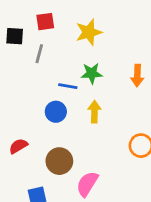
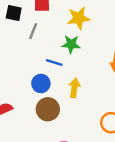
green star: (92, 73) -> (71, 44), moved
brown circle: (59, 161) -> (48, 109), moved

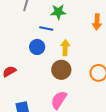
brown circle: (48, 109) -> (61, 70), moved

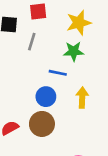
brown circle: (61, 70) -> (42, 124), moved

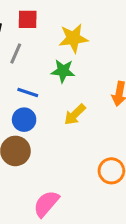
blue line: (58, 73) -> (28, 92), moved
yellow arrow: (82, 98) -> (75, 115), moved, turned -144

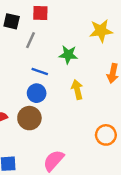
yellow star: (73, 38) -> (101, 31), moved
yellow arrow: (75, 115) -> (77, 90), turned 120

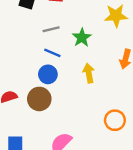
gray line: (31, 40) -> (51, 29), moved, turned 49
green star: (68, 55) -> (82, 38), turned 30

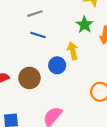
green star: (82, 38) -> (85, 25), moved
blue circle: (48, 74) -> (57, 65), moved

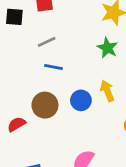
yellow arrow: (73, 51) -> (107, 91), moved
brown circle: (29, 78) -> (45, 105), moved

